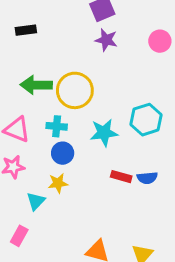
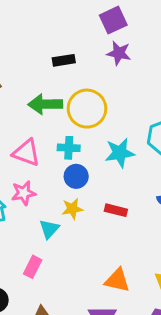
black rectangle: (26, 30) -> (64, 60), moved
red rectangle: (121, 177) -> (116, 210), moved

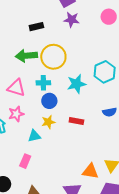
cyan triangle: (49, 229) -> (34, 136), turned 40
orange triangle: (117, 280) -> (90, 171), moved

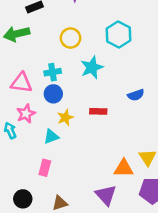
green arrow: (26, 56) -> (17, 34), moved
yellow circle: (53, 57) -> (71, 38), moved, size x0.7
cyan hexagon: (105, 72) -> (118, 35), moved
blue circle: (49, 101) -> (53, 94), moved

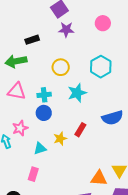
pink triangle: (21, 83) -> (17, 91), moved
blue semicircle: (136, 95) -> (112, 118), size x1.5
red rectangle: (98, 111) -> (80, 130), turned -64
yellow star: (65, 118) -> (60, 139), moved

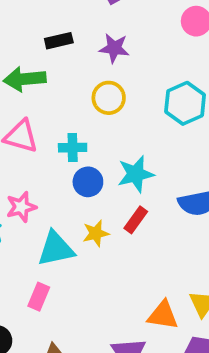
purple star: (66, 30) -> (114, 48), moved
cyan star: (77, 93) -> (136, 174), moved
blue circle: (44, 113) -> (88, 182), moved
cyan triangle: (40, 148) -> (56, 249), size x1.5

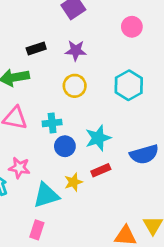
pink star: (21, 207) -> (19, 168), turned 30
red rectangle: (136, 220) -> (101, 170), turned 36

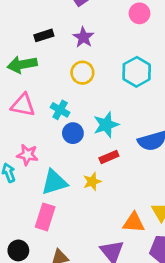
purple star: (76, 51) -> (83, 37), turned 30
cyan cross: (52, 123) -> (60, 110), turned 36
yellow star: (73, 182) -> (92, 182), moved
pink rectangle: (37, 230) -> (45, 217), size x1.4

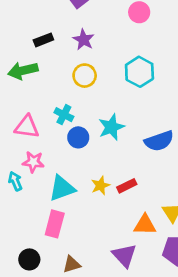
pink triangle: (23, 105) -> (27, 127), moved
red rectangle: (109, 157) -> (127, 186), moved

